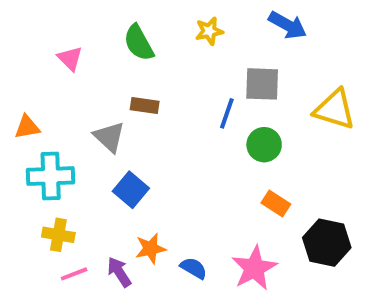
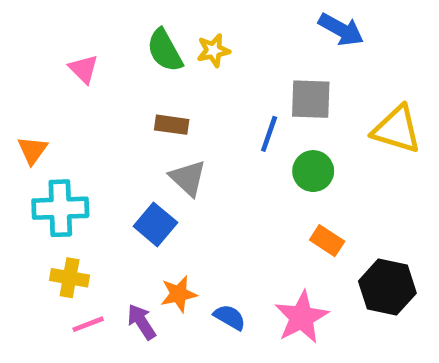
yellow star: (209, 31) -> (213, 50), moved
orange triangle: (27, 127) -> (32, 150), turned -44
gray triangle: (109, 137) -> (188, 178), moved

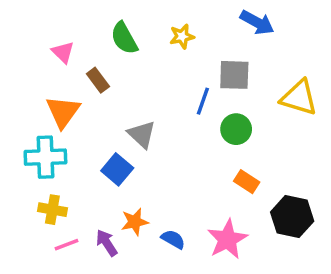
yellow star: (213, 50) -> (182, 36), moved
brown rectangle: (172, 125) -> (98, 80), moved, turned 45
orange triangle: (32, 150) -> (63, 112), moved, size x1.5

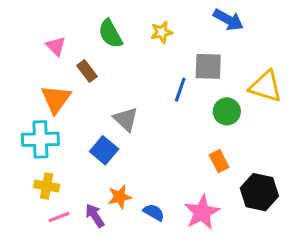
green circle: (236, 129) -> (227, 111), moved
orange rectangle: (247, 182) -> (219, 161), turned 30

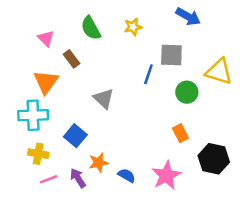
blue square: (104, 150) -> (75, 136), moved

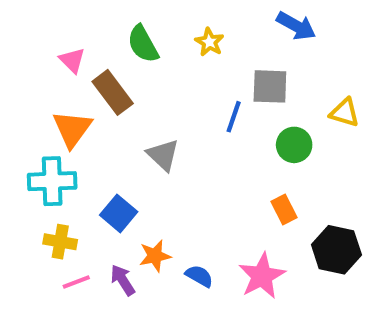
yellow star: (133, 27) -> (209, 42), turned -30
brown rectangle: (72, 59) -> (113, 92), size x1.5
yellow triangle: (219, 72) -> (345, 113), size x0.7

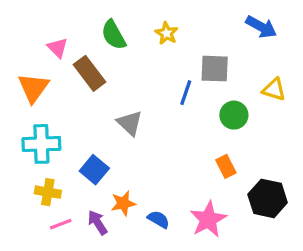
blue arrow: (296, 26) -> (261, 27), moved
orange triangle: (72, 129) -> (33, 88), moved

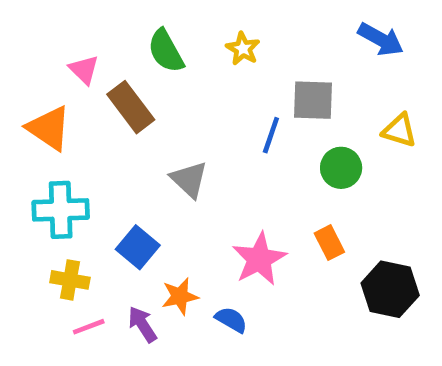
orange triangle: (33, 88) -> (49, 128), turned -32
pink star: (208, 219) -> (259, 259), moved

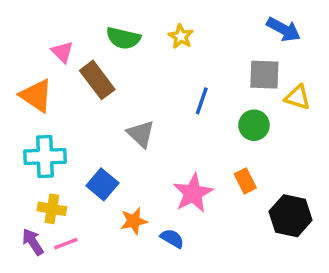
green semicircle: (166, 51) -> (123, 38), turned -48
gray square: (313, 100) -> (264, 75), moved
purple arrow: (142, 324) -> (33, 242), moved

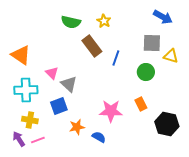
pink triangle: (62, 52) -> (52, 73), moved
brown rectangle: (97, 80) -> (92, 46), moved
gray triangle: (141, 134) -> (69, 84), moved
blue square: (102, 184) -> (59, 106), turned 30
pink star: (193, 193) -> (111, 111), turned 30

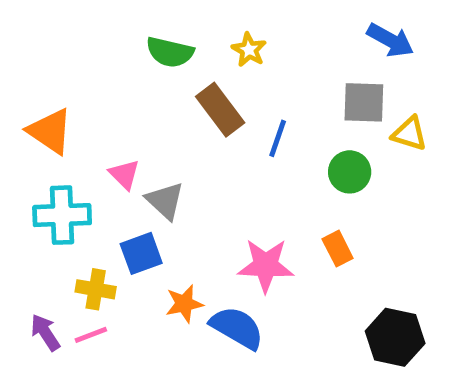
yellow cross: (30, 120) -> (96, 289), moved
black hexagon: (167, 124) -> (395, 337), moved
blue semicircle: (99, 137) -> (237, 328), size x1.6

